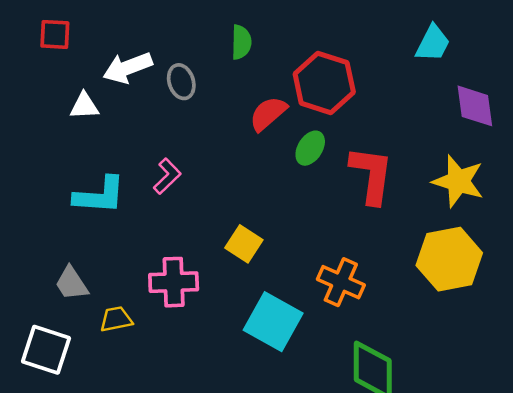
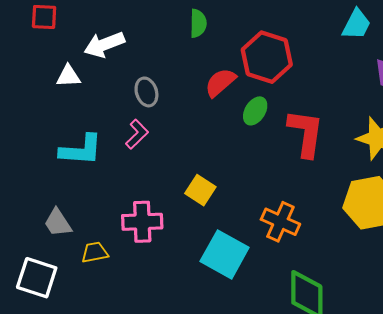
gray ellipse: (181, 82) -> (146, 92), moved

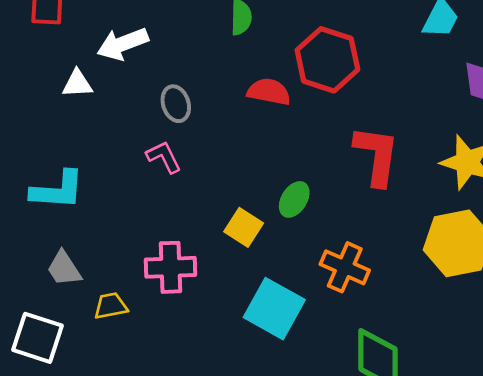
red semicircle: (220, 82) -> (269, 92), turned 52
green ellipse: (255, 111) -> (294, 199), moved
pink L-shape: (137, 134) -> (164, 157), turned -72
cyan L-shape: (81, 150) -> (57, 190), moved

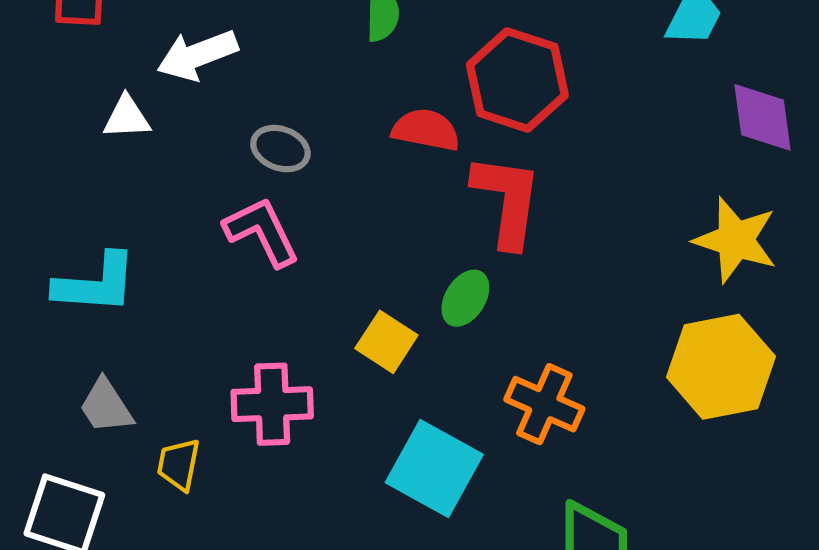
gray ellipse: (176, 104) -> (280, 149), turned -52
red L-shape: (377, 156) -> (507, 201), moved
pink L-shape: (164, 157) -> (262, 232), size x1.4
yellow trapezoid: (111, 306) -> (179, 464), turned -68

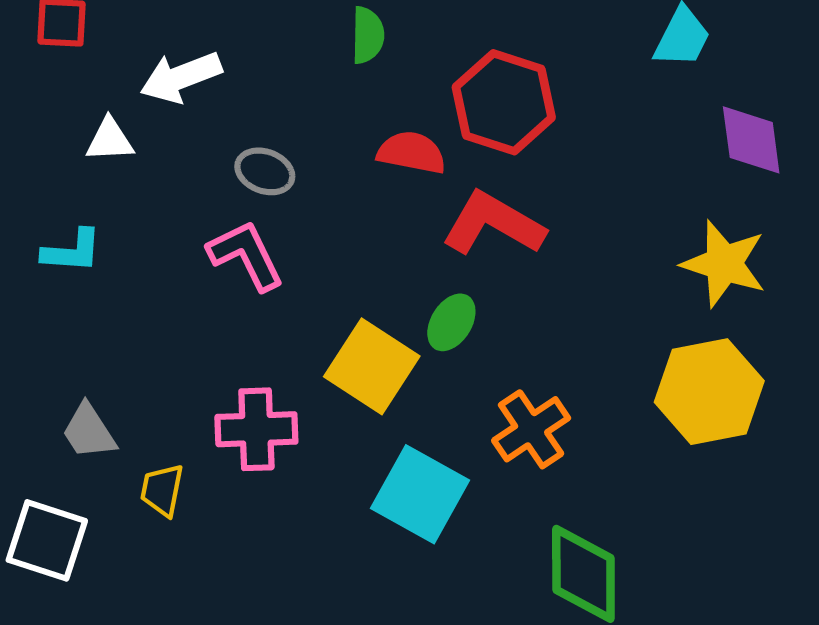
red L-shape: (507, 201) -> (493, 224), turned -68
cyan L-shape: (96, 284) -> (72, 251), moved, size x0.7
yellow square: (386, 342) -> (372, 366), size x1.5
orange cross: (544, 404) -> (531, 429), turned 32

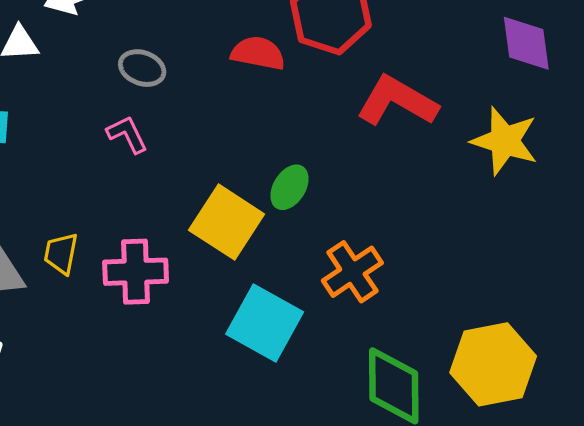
red L-shape: (493, 224) -> (397, 101), moved
pink L-shape: (246, 255) -> (127, 134), size x0.7
yellow hexagon: (709, 392) -> (493, 364), moved
yellow trapezoid: (162, 490) -> (61, 253), moved

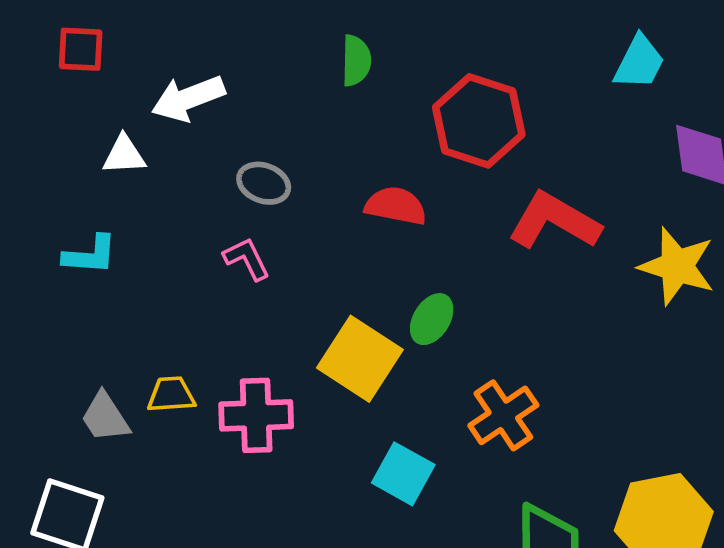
red semicircle: (258, 53) -> (396, 206), moved
yellow trapezoid: (61, 253) -> (171, 395), turned 75
cyan square: (265, 323) -> (403, 474), size x0.7

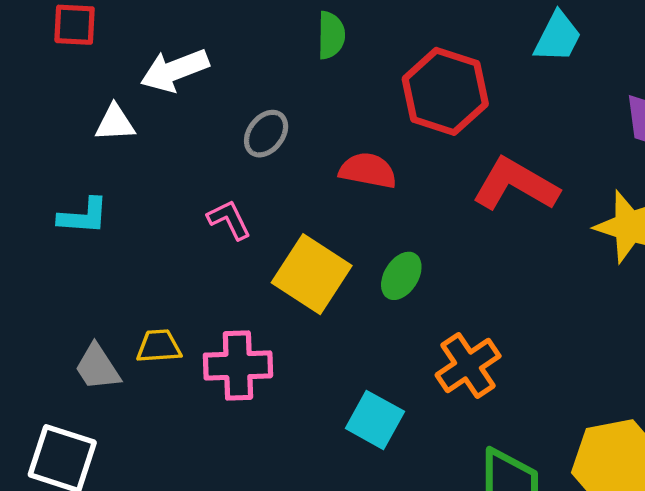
cyan trapezoid: (639, 62) -> (558, 37), moved
gray ellipse: (264, 183) -> (266, 134), moved, turned -72
yellow square: (360, 359) -> (312, 274), moved

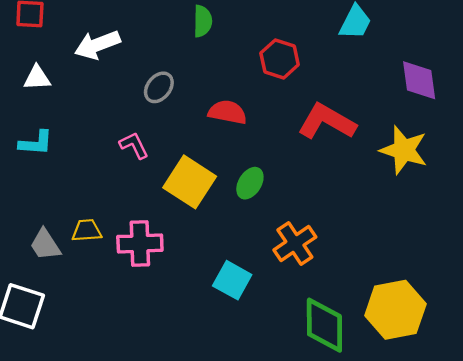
red hexagon: (445, 91) -> (280, 59), size x0.7
white triangle: (115, 123) -> (37, 78), moved

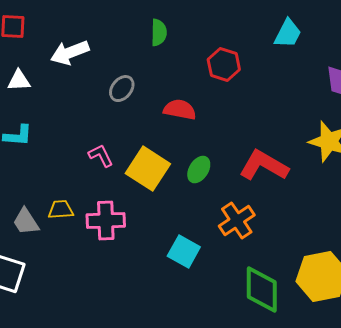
red L-shape: (327, 122) -> (264, 166), moved
pink L-shape: (134, 145) -> (101, 156), moved

